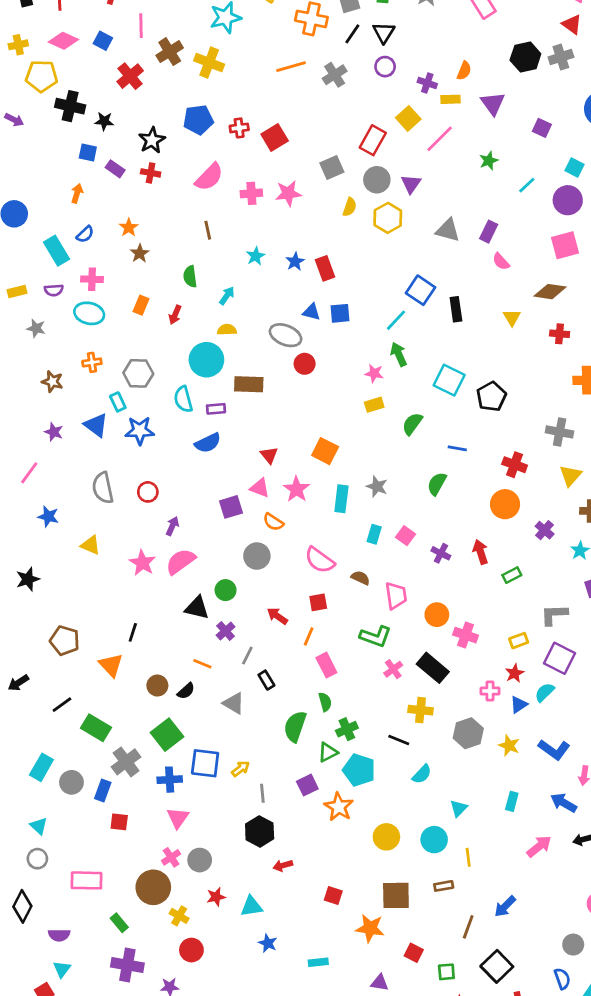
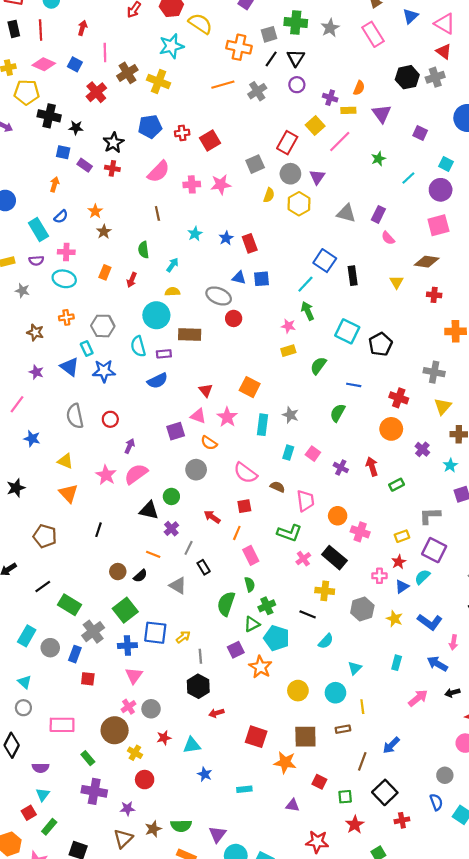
orange triangle: (111, 665) -> (68, 493), moved
red square: (333, 895) -> (256, 737), size x1.5

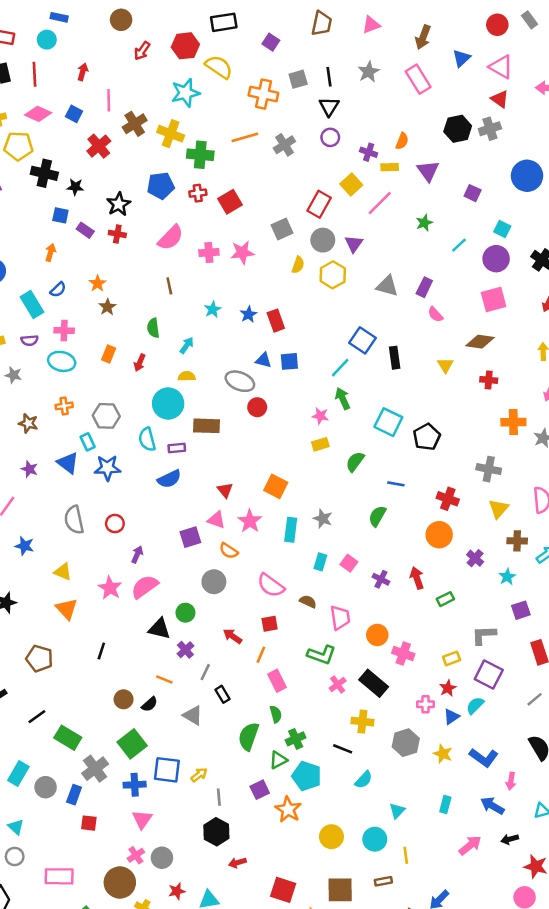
green cross: (296, 23) -> (200, 155), moved
black line: (271, 59) -> (329, 77), moved, turned -42

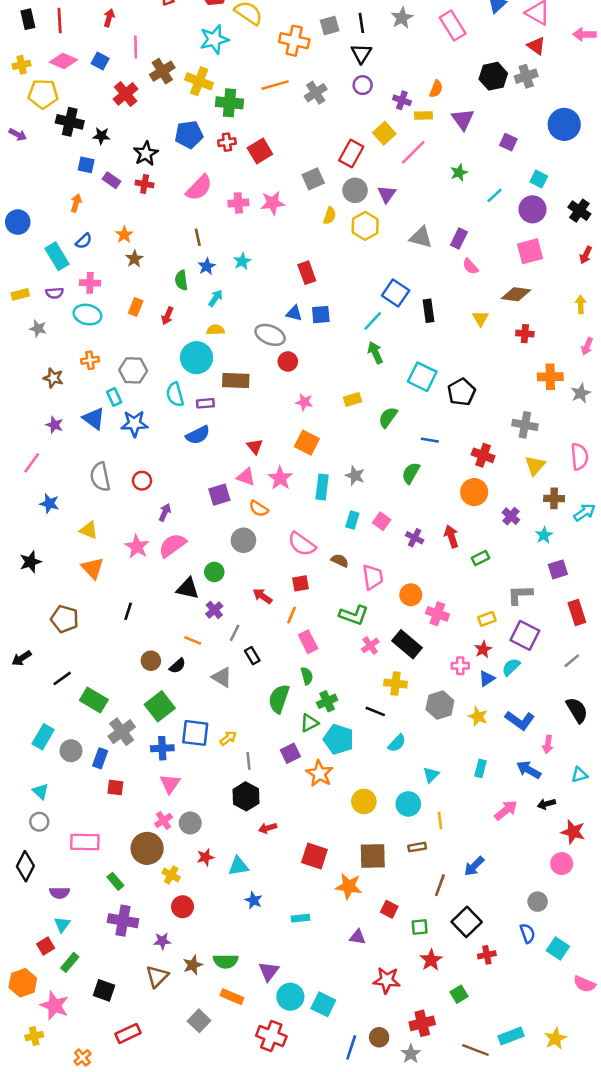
blue star: (249, 314) -> (207, 266), moved
pink star: (320, 416) -> (304, 402), moved

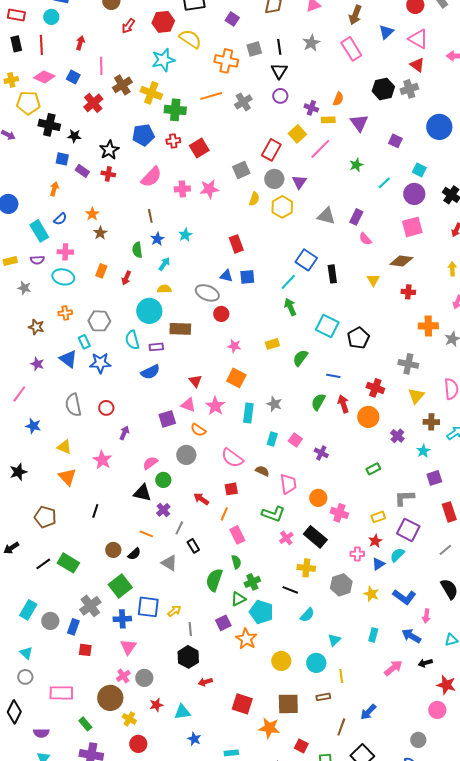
red arrow: (451, 536) -> (343, 404), moved
pink semicircle: (172, 545) -> (150, 463), moved, size x0.7
green rectangle: (94, 700) -> (68, 563), moved

